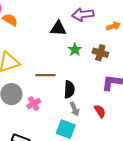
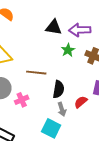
purple arrow: (83, 14) -> (80, 30), moved
red semicircle: (100, 111) -> (81, 102), moved, turned -104

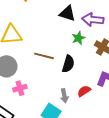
black semicircle: (59, 89) -> (68, 64), moved
pink cross: (22, 100) -> (20, 88), moved

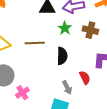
brown line: (44, 56) -> (35, 43), moved
red semicircle: (84, 91) -> (85, 78), turned 112

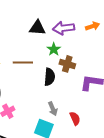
brown cross: (90, 30) -> (67, 64), moved
red semicircle: (85, 78) -> (75, 118), moved

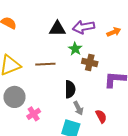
orange arrow: (93, 26) -> (114, 32), moved
black semicircle: (50, 77) -> (70, 89), moved

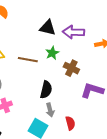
green star: (75, 49) -> (52, 53), moved

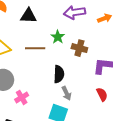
black triangle: (48, 28) -> (29, 16), moved
red semicircle: (70, 123) -> (102, 94), moved

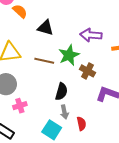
green star: (58, 37) -> (69, 55), size x1.5
red semicircle: (102, 94) -> (81, 124), moved

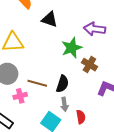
brown line: (44, 61) -> (37, 83), moved

